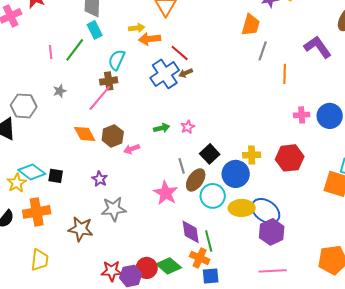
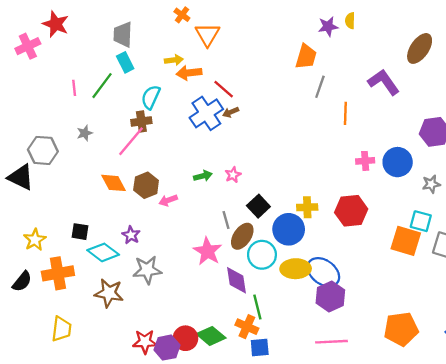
cyan diamond: (32, 172) -> (103, 252), moved
purple diamond: (191, 232) -> (236, 280), moved

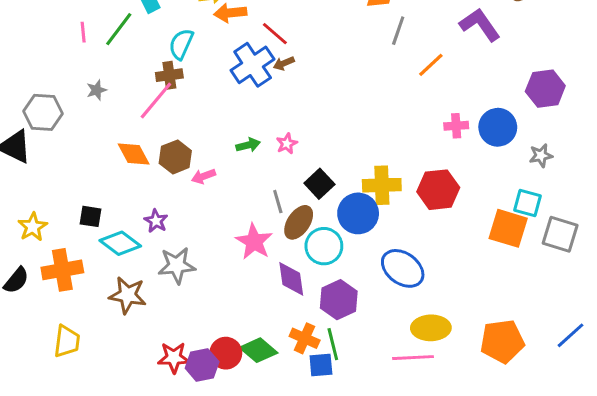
orange line: (345, 113) -> (431, 65), turned 45
yellow cross: (307, 207) -> (382, 185), size x1.4
yellow ellipse: (296, 269) -> (431, 328), moved
purple hexagon: (330, 297) -> (339, 300), moved
green line: (257, 307) -> (333, 344), moved

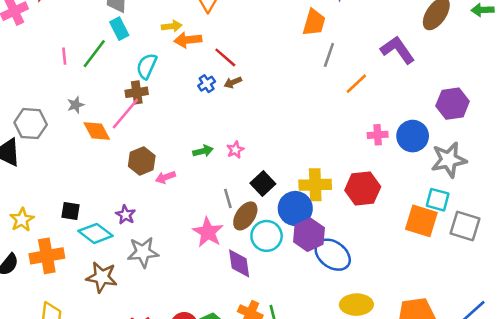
blue cross: (253, 65) -> (207, 84), size x0.5
orange diamond: (134, 154) -> (97, 131), moved
gray star: (541, 155) -> (449, 160), size x1.8
purple hexagon: (339, 300) -> (309, 235), moved

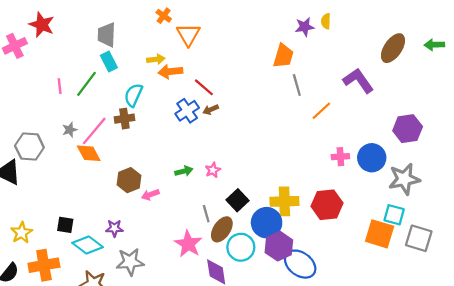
gray line: (329, 55) -> (297, 85), turned -35
blue cross: (207, 84) -> (187, 111), size x1.5
pink line: (125, 114) -> (94, 131), moved
purple star: (125, 215) -> (114, 228), turned -30

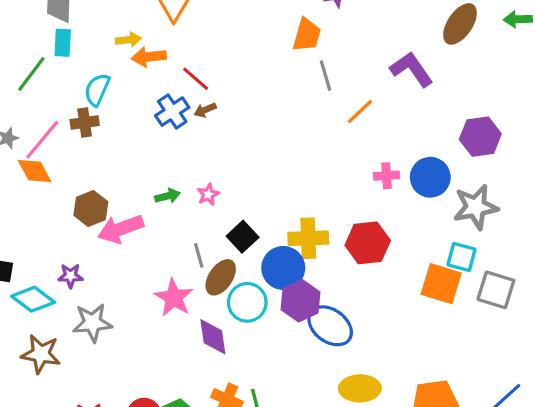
cyan rectangle: (109, 62) -> (63, 43), turned 30
pink arrow: (150, 195) -> (121, 229), size x1.8

